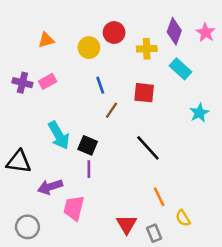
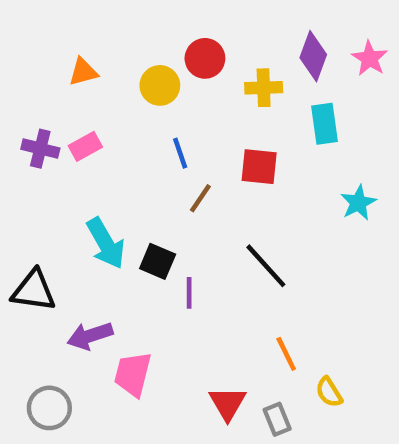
cyan rectangle: (181, 69) -> (324, 124), turned 40
purple line: (89, 169) -> (189, 293), moved

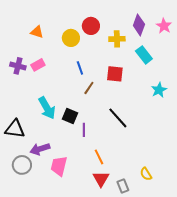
orange triangle: (83, 72) -> (37, 32), turned 32
cyan rectangle: (324, 124) -> (144, 55), turned -30
orange line: (286, 354) -> (99, 157), moved
gray circle: (49, 408) -> (22, 165), moved

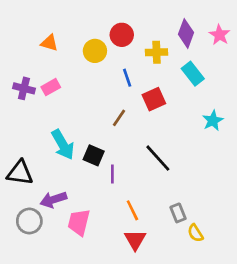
blue line: (80, 68) -> (127, 78), moved
red square: (115, 74) -> (154, 99), turned -30
gray rectangle: (123, 186) -> (178, 213), moved

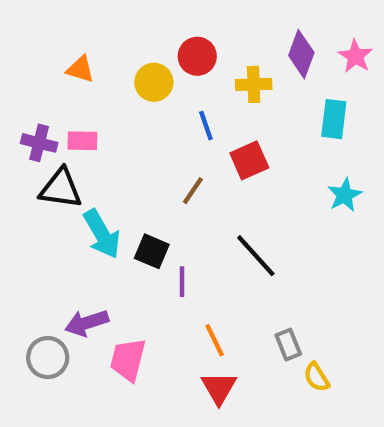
cyan rectangle: (193, 74) -> (334, 119), moved, turned 45
pink rectangle: (51, 87) -> (82, 141), turned 30
black triangle: (20, 173) -> (61, 188), moved

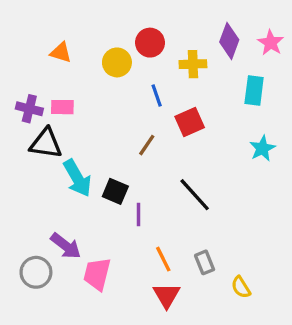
purple arrow: (87, 323) -> (66, 246), turned -124
gray rectangle: (288, 345) -> (205, 262), moved

